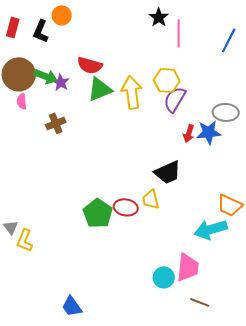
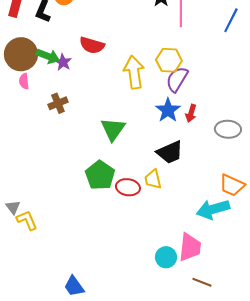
green triangle: (100, 89) -> (113, 129), moved, turned -32
gray ellipse: (226, 112) -> (228, 129), moved
blue star: (209, 132) -> (168, 110), moved, turned -30
green pentagon: (98, 213) -> (100, 175), moved
yellow L-shape: (25, 240) -> (27, 220), turned 135

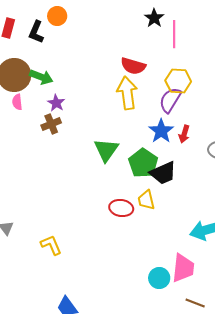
red semicircle: (92, 45) -> (133, 66), moved
yellow hexagon: (169, 60) -> (178, 81), moved
purple star: (63, 62) -> (56, 103), moved
green pentagon: (100, 175) -> (143, 163), moved
yellow L-shape: (27, 220) -> (51, 245), moved

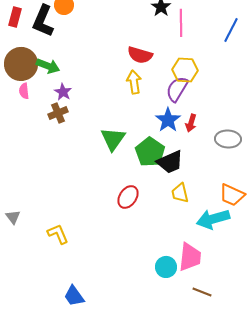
black L-shape: (36, 32) -> (43, 21), size x1.4
yellow arrow: (127, 93) -> (134, 82), size x0.7
yellow trapezoid: (146, 200) -> (180, 193), moved
red ellipse: (121, 208) -> (128, 197), turned -65

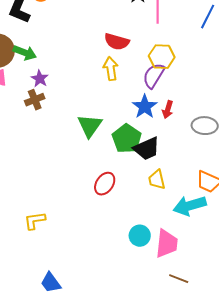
yellow L-shape: (58, 234) -> (35, 221), turned -75
cyan circle: (166, 267) -> (140, 236), moved

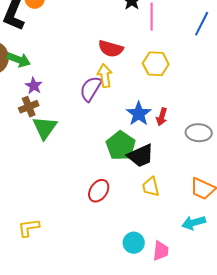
purple semicircle: (154, 76) -> (91, 89), moved
green triangle: (90, 126) -> (45, 128), moved
cyan arrow: (190, 206) -> (194, 223), moved, size x0.7
pink trapezoid: (167, 244) -> (161, 251), size x0.7

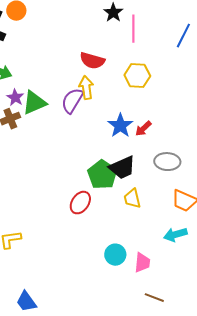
red arrow: (162, 117) -> (143, 129), turned 30
green triangle: (45, 128) -> (34, 103), moved, turned 32
gray ellipse: (199, 133) -> (167, 162), moved
green pentagon: (121, 146) -> (102, 175), moved

